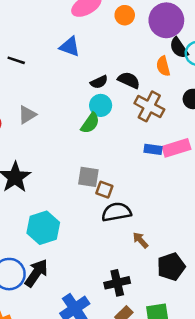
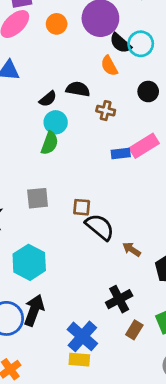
brown cross: (149, 106) -> (106, 111), size x0.6
gray square: (88, 177) -> (38, 198), moved
black semicircle: (116, 212) -> (100, 227), turned 64

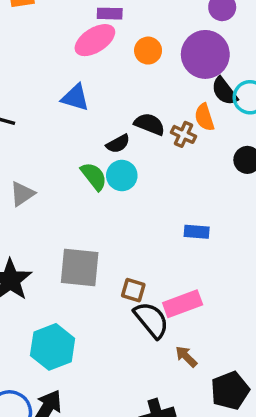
black semicircle: (78, 89) -> (150, 124), moved
brown cross: (106, 111) -> (183, 134), moved
green semicircle: (50, 143) -> (94, 176), moved, turned -70
pink rectangle: (144, 146) -> (183, 304), moved
gray square: (38, 198) -> (80, 267), size x1.4

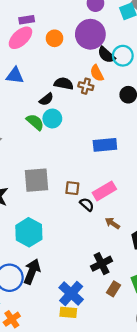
blue rectangle: (197, 232) -> (105, 145), size x1.5
black semicircle: (151, 320) -> (87, 204), size x0.6

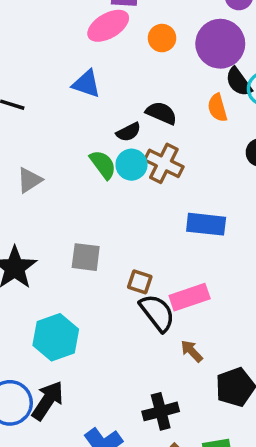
brown cross: (86, 86) -> (164, 163), moved, size x1.5
gray square: (37, 180) -> (86, 257), size x0.7
black semicircle: (87, 204) -> (157, 313), size x1.6

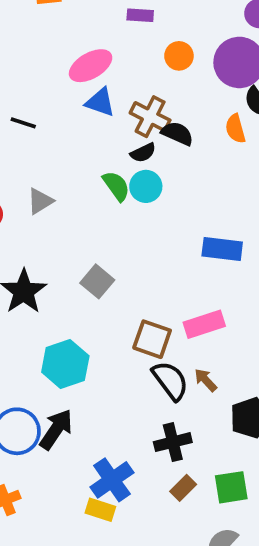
pink ellipse: (108, 26) -> (91, 66), moved
brown cross: (164, 163) -> (150, 117), moved
gray square: (86, 257) -> (97, 281), turned 32
brown square: (140, 282) -> (152, 339), moved, size x1.5
black semicircle: (157, 313) -> (170, 381), moved

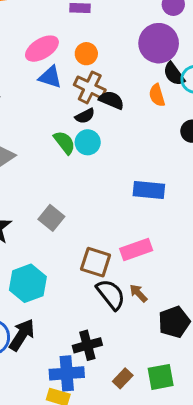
orange circle: (179, 56) -> (86, 54), moved
black cross: (173, 442) -> (87, 345), moved
blue cross: (112, 480) -> (67, 373), turned 32

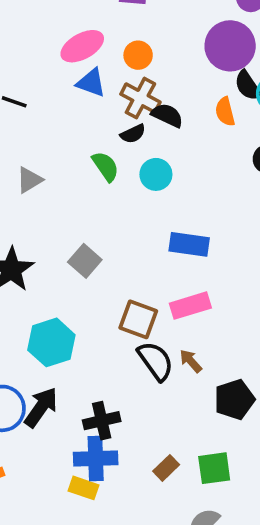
cyan circle: (88, 142) -> (156, 174), moved
blue rectangle: (149, 190) -> (189, 244), moved
black cross: (87, 345) -> (102, 421), moved

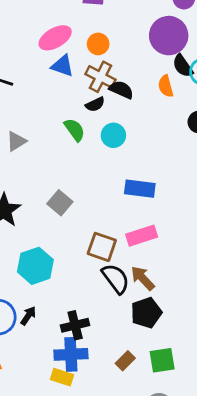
brown arrow: (191, 361) -> (143, 278), size x1.4
black pentagon: (234, 399) -> (146, 313), moved
black arrow: (41, 407) -> (28, 316), size x0.6

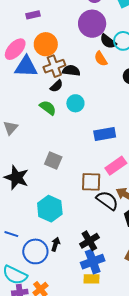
orange circle: (98, 44) -> (46, 44), size x1.5
blue triangle: (62, 66) -> (26, 67), size x1.4
brown cross: (100, 77) -> (54, 66), turned -30

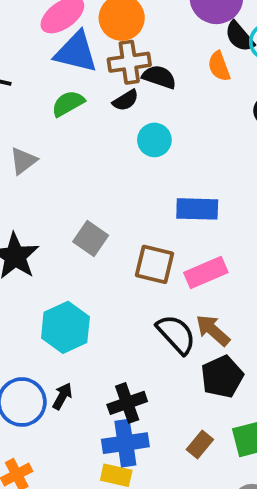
green semicircle: (48, 108) -> (68, 103), moved, turned -78
brown square: (91, 182) -> (154, 264), moved

